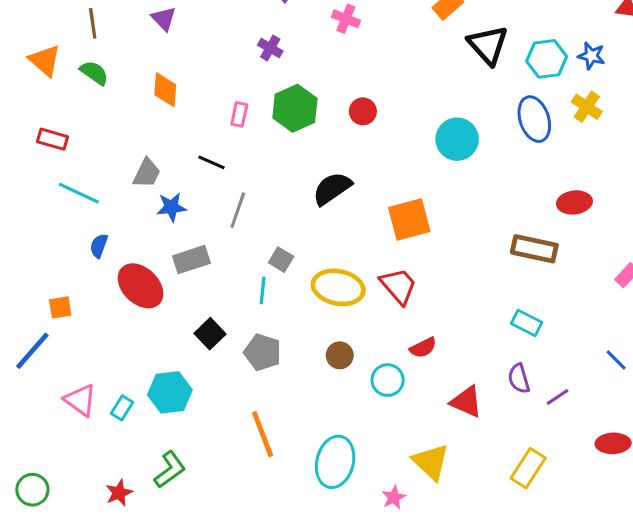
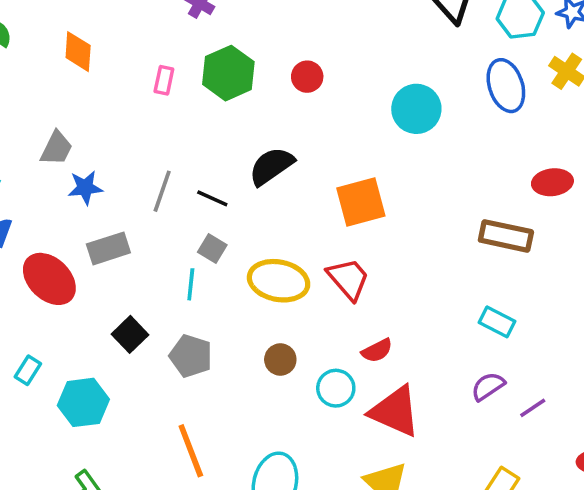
black line: (212, 162) -> (212, 198), moved
purple semicircle: (519, 379) -> (488, 386), turned 72
red triangle: (466, 402) -> (395, 411), moved, size x1.4
cyan rectangle: (122, 408) -> (28, 370), moved

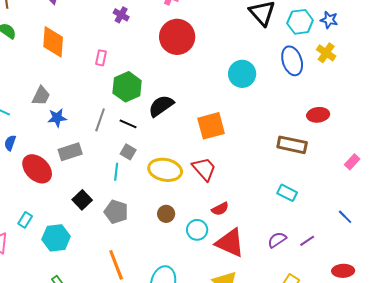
orange diamond: (78, 52) -> (53, 42), size x1.4
green hexagon: (228, 73) -> (127, 87), moved
red circle: (307, 77) -> (177, 37), moved, size x2.0
purple semicircle: (488, 386) -> (277, 240), moved

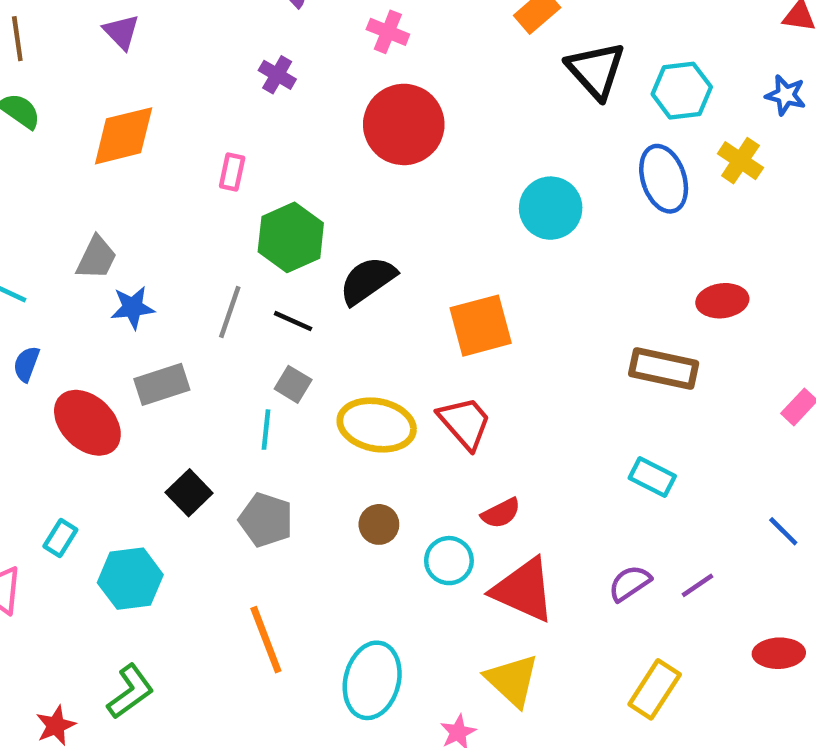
blue star: (329, 20) -> (786, 95), moved
orange diamond: (53, 42) -> (124, 136), turned 72

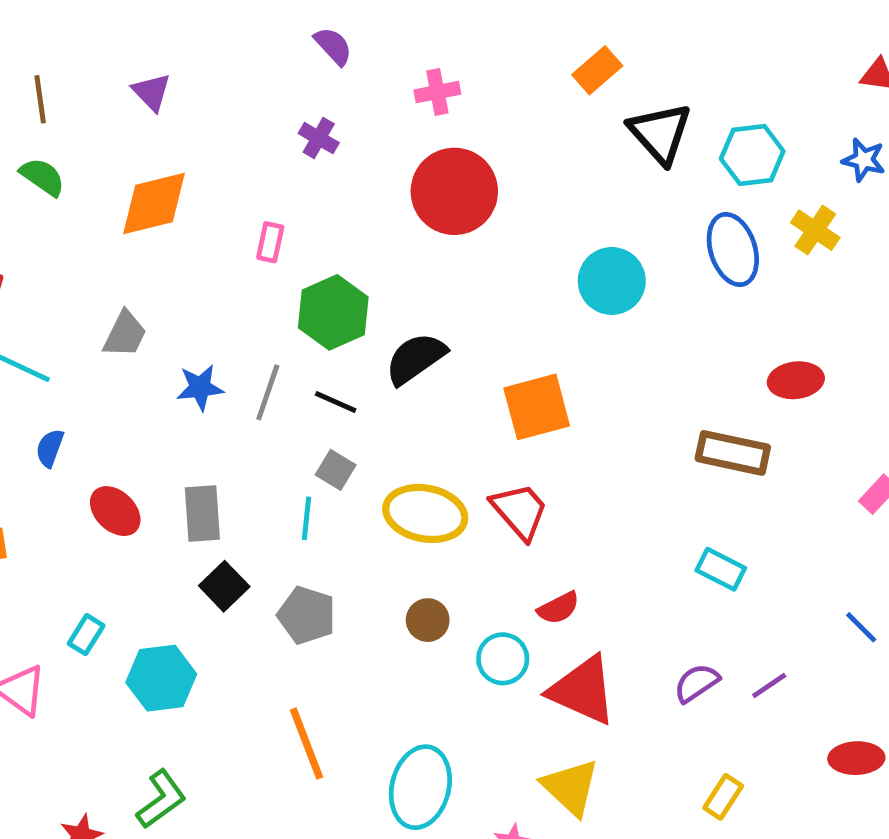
pink cross: (388, 32) -> (437, 92), turned -33
blue star: (133, 307) -> (200, 388), moved
gray rectangle: (162, 384) -> (202, 513), moved, turned -76
red ellipse: (87, 423) -> (115, 511), size x0.7
yellow rectangle: (655, 689) -> (723, 797), size x0.7

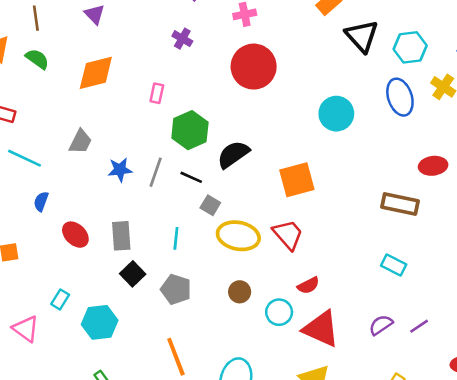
gray square: (336, 470) -> (210, 205), moved

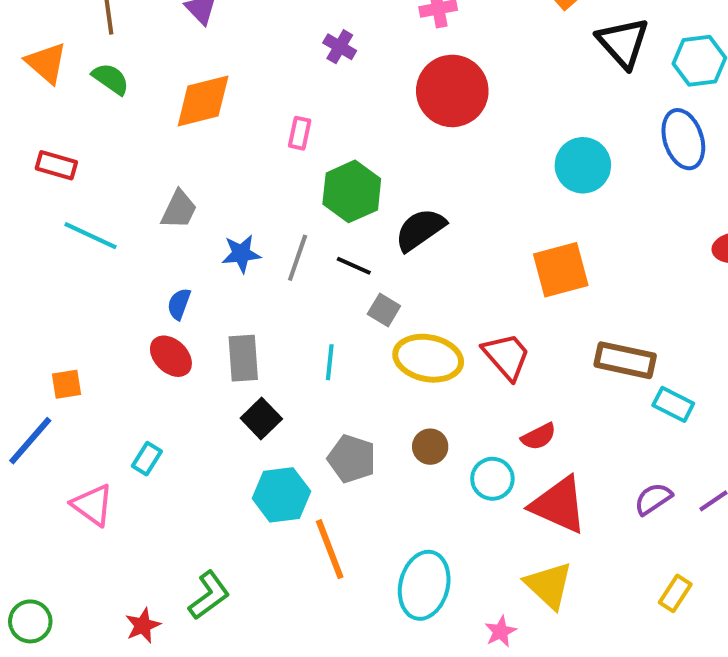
orange square: (297, 180) -> (561, 270), moved
blue semicircle: (41, 201) -> (179, 304), moved
brown rectangle: (400, 204) -> (625, 360), moved
gray pentagon: (176, 289) -> (352, 459), moved
cyan hexagon: (100, 322) -> (281, 495), moved

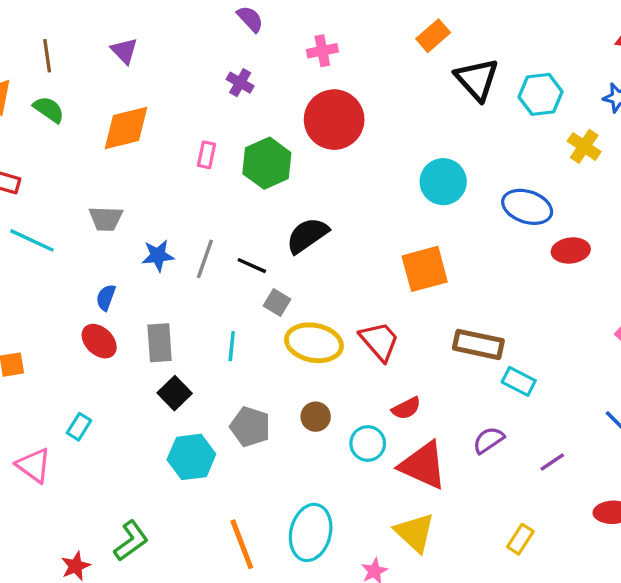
blue ellipse: (683, 139) -> (527, 207), moved, turned -54
green hexagon: (352, 191) -> (267, 163), moved
gray trapezoid: (179, 209) -> (106, 219), turned 66
purple semicircle: (653, 499) -> (489, 440), moved
orange line: (330, 549) -> (242, 544), moved

